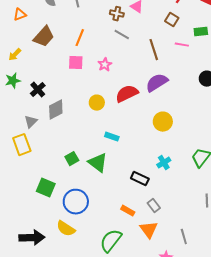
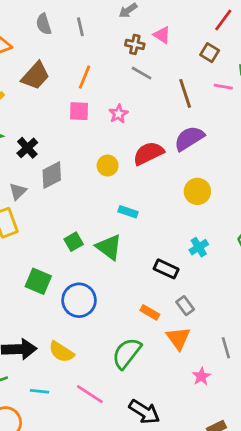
yellow semicircle: (66, 229) -> (61, 352), moved

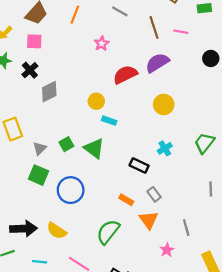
pink line: (223, 87) -> (181, 32), moved
pink square: (79, 111) -> (34, 41), moved
yellow circle: (108, 166) -> (96, 101), moved
gray triangle: (18, 191) -> (40, 148), moved

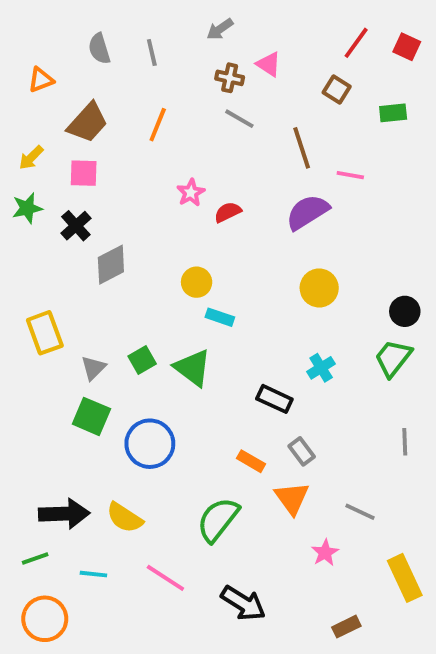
pink line: (181, 32) -> (350, 175), moved
pink star: (102, 43) -> (191, 193), moved
black circle: (211, 58) -> (405, 311), moved
red semicircle: (125, 75) -> (228, 212), moved, size x0.6
gray line: (186, 228) -> (360, 512), turned -49

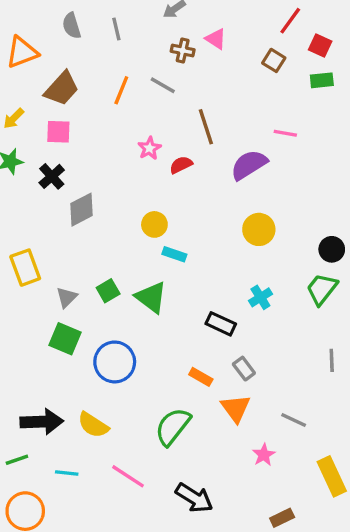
red square: (407, 47) -> (320, 46), moved
orange triangle: (41, 80) -> (22, 52), size x1.5
gray line: (239, 119) -> (163, 85), moved
brown line: (302, 148) -> (206, 127), moved

